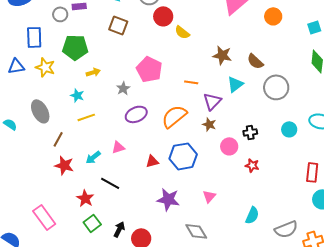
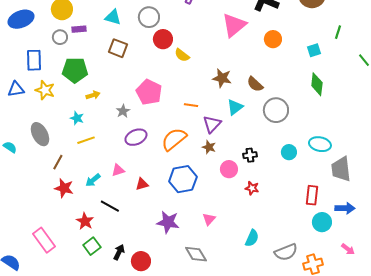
red triangle: (152, 161) -> (142, 184), moved

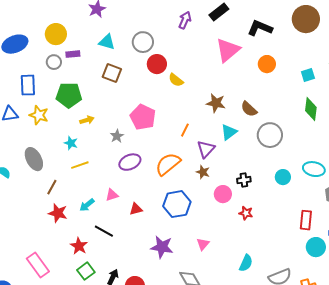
orange line: (191, 105) -> (185, 130), turned -72

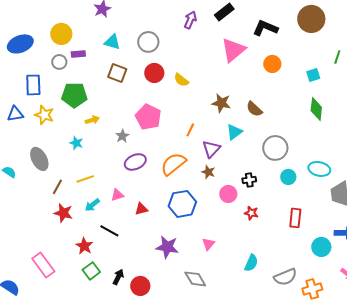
red circle: (157, 64) -> (154, 73), moved
gray circle: (270, 135) -> (275, 148), moved
yellow line: (80, 165) -> (85, 179), moved
red rectangle: (306, 220) -> (295, 218), moved

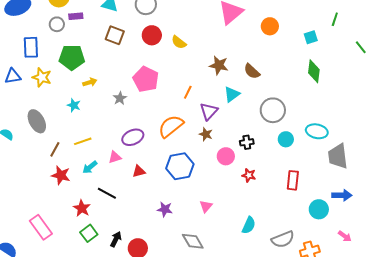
purple ellipse: (135, 162) -> (133, 137), moved
purple star: (167, 247) -> (165, 209), size x0.7

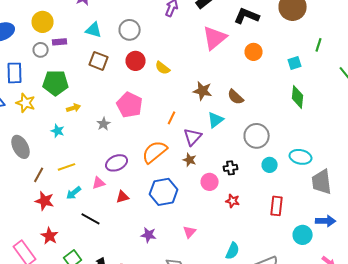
red star: (82, 208) -> (50, 236), moved

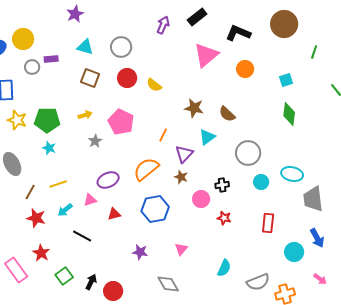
yellow circle: (43, 22) -> (23, 39), moved
green line: (319, 45) -> (314, 52), moved
green pentagon: (56, 83) -> (47, 120), moved
yellow arrow: (74, 108) -> (85, 115), moved
blue arrow: (326, 221) -> (317, 238), turned 60

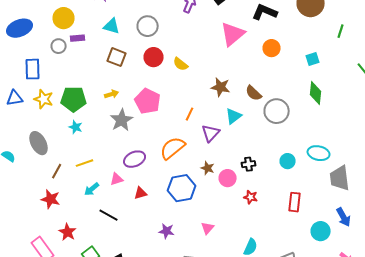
yellow circle: (23, 39) -> (64, 18), moved
gray star: (95, 141) -> (122, 120), size x1.6
gray circle: (248, 153) -> (277, 111), moved
brown star: (181, 177) -> (208, 168), moved
red star: (36, 218) -> (51, 199), moved

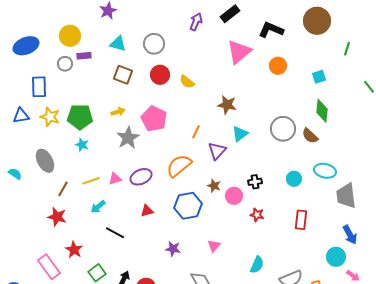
brown semicircle: (254, 93) -> (310, 136), moved
pink triangle: (117, 179) -> (115, 179), moved
cyan circle: (321, 231) -> (336, 257), moved

